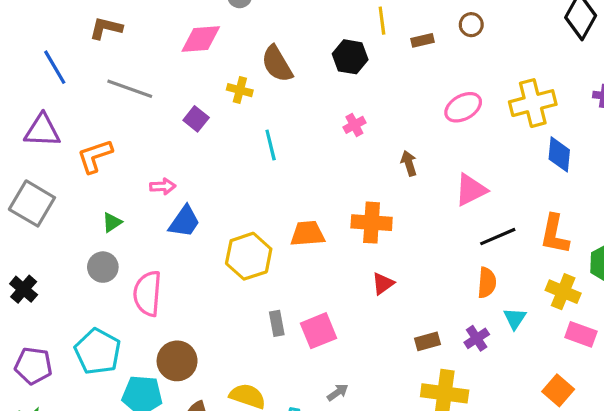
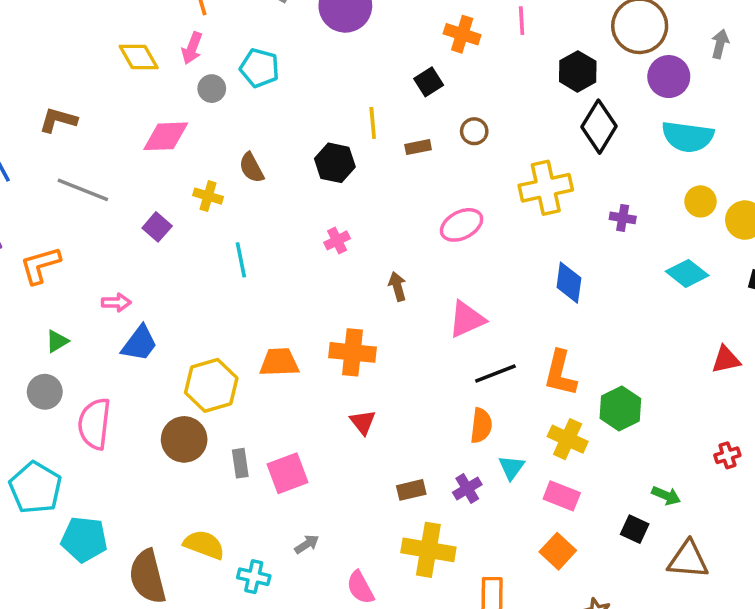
brown semicircle: (277, 64) -> (251, 168), size x0.7
yellow cross: (533, 103) -> (546, 188), moved
red triangle: (383, 284) -> (363, 422), turned -35
pink rectangle: (581, 334) -> (562, 496), moved
brown circle: (177, 361) -> (184, 439), moved

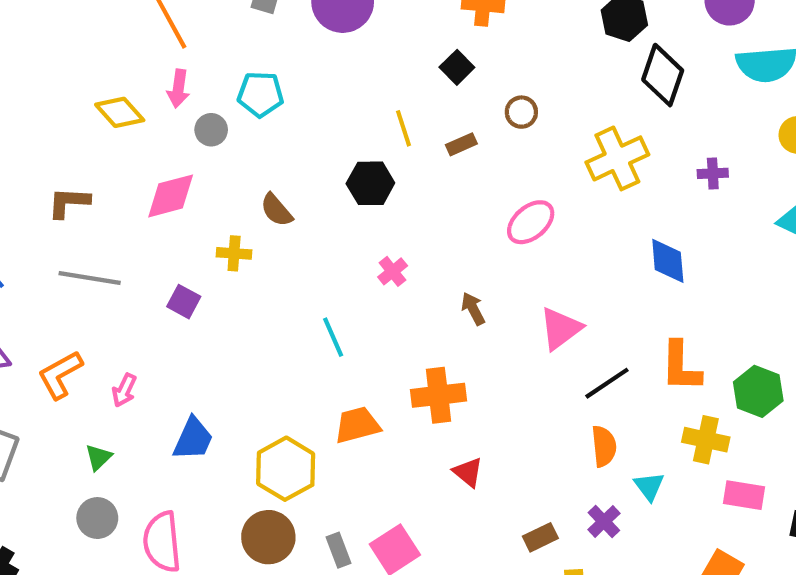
brown L-shape: (58, 120) -> (69, 202), moved
cyan line: (241, 260) -> (333, 337), moved
pink arrow: (116, 302) -> (124, 390), moved, turned 128
pink rectangle: (562, 496) -> (744, 495), moved

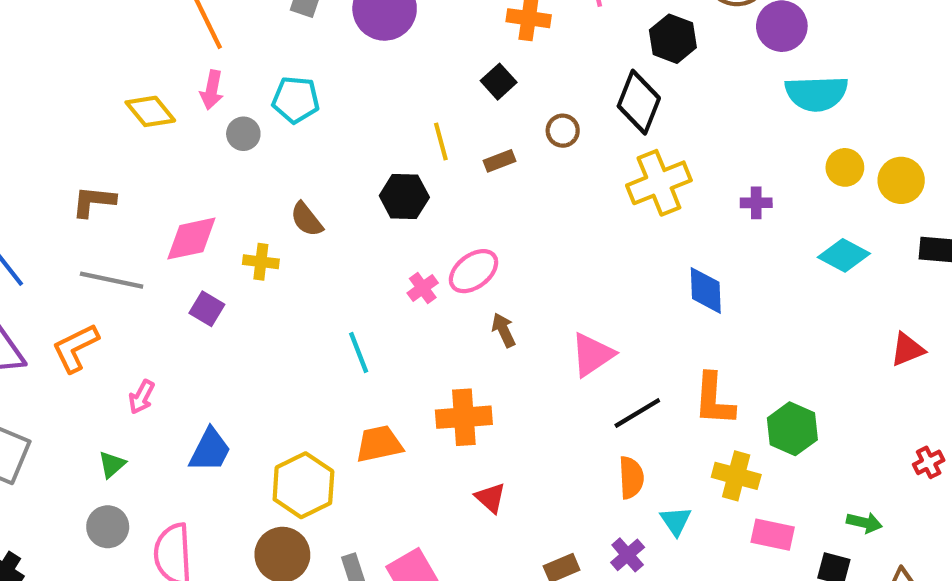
black diamond: (663, 75) -> (639, 102), moved
pink diamond: (171, 196) -> (191, 239), moved
pink ellipse: (531, 222) -> (474, 271), moved
orange L-shape: (60, 375) -> (75, 348), moved

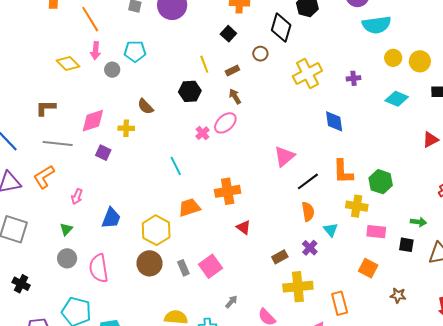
black diamond: (639, 102) -> (281, 28), moved
brown arrow: (504, 330) -> (235, 96), moved

